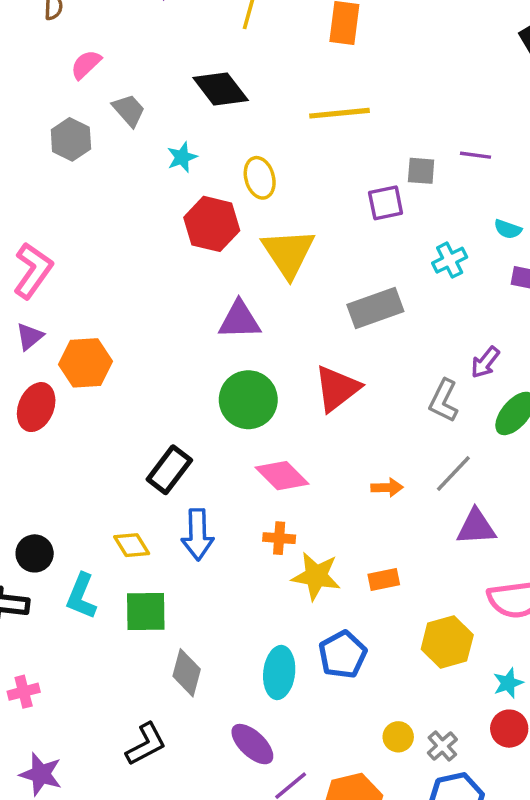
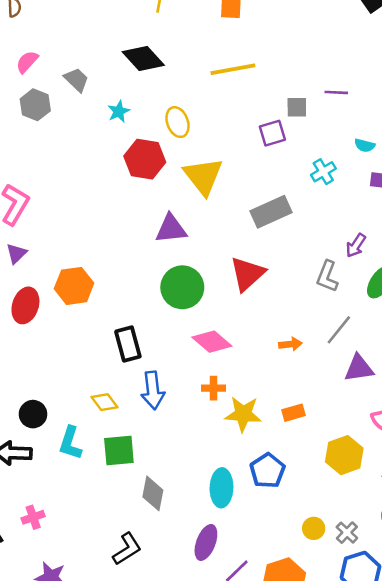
pink semicircle: (86, 64) -> (27, 62), moved
orange hexagon: (86, 363) -> (74, 286), moved
black rectangle: (169, 470) -> (128, 344), turned -48
purple ellipse: (252, 744) -> (206, 542), turned 72

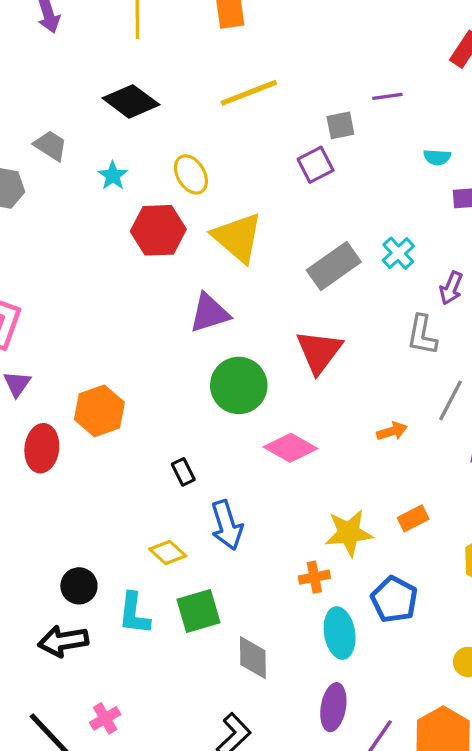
cyan cross: (323, 172) -> (398, 253), moved
black rectangle: (128, 344) -> (183, 472), size x0.6
orange cross: (213, 388) -> (314, 577), moved

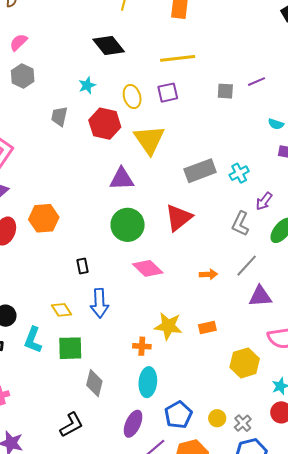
purple line: (387, 96) -> (257, 82), turned -30
gray trapezoid: (50, 146) -> (59, 116), moved, turned -125
purple square: (316, 165) -> (168, 93), moved
blue pentagon: (394, 599) -> (178, 415), moved

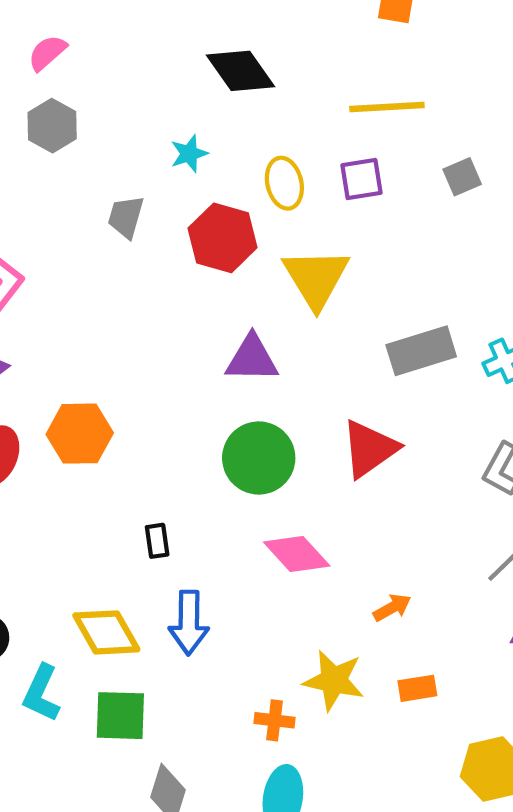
gray square: (225, 91) -> (462, 177), moved, turned -30
orange arrow: (208, 274) -> (392, 608), moved, turned -30
yellow diamond: (61, 310) -> (106, 632), size x1.5

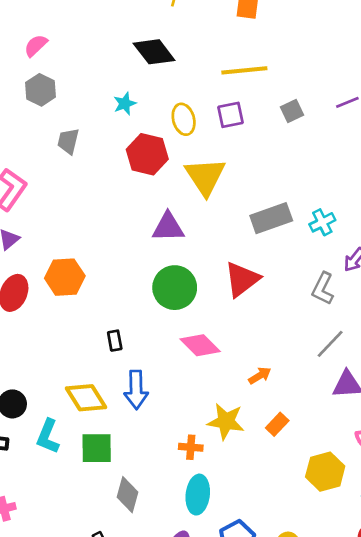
gray trapezoid: (126, 217) -> (68, 141), moved
orange rectangle: (417, 688) -> (277, 424), turned -35

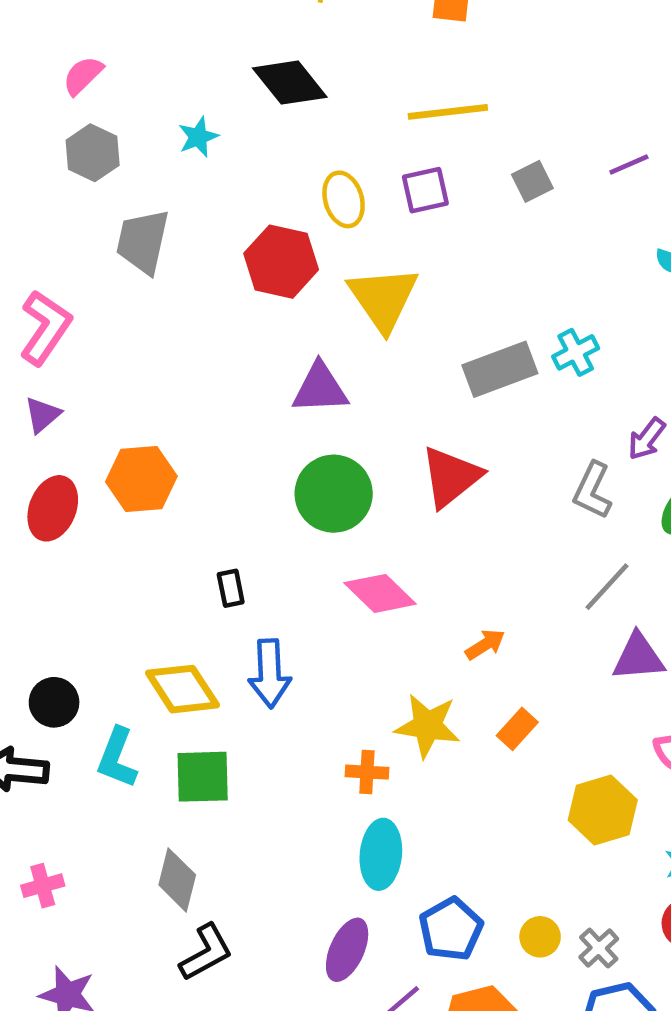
cyan star: (125, 104) -> (198, 137), moved
gray trapezoid: (68, 141) -> (143, 241), size x1.4
cyan cross: (322, 222) -> (576, 352), moved
gray diamond: (128, 495) -> (177, 880), moved

